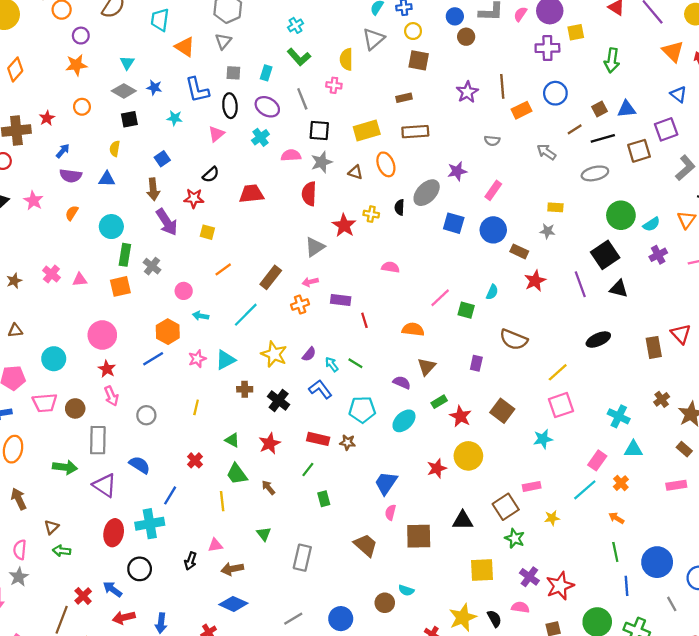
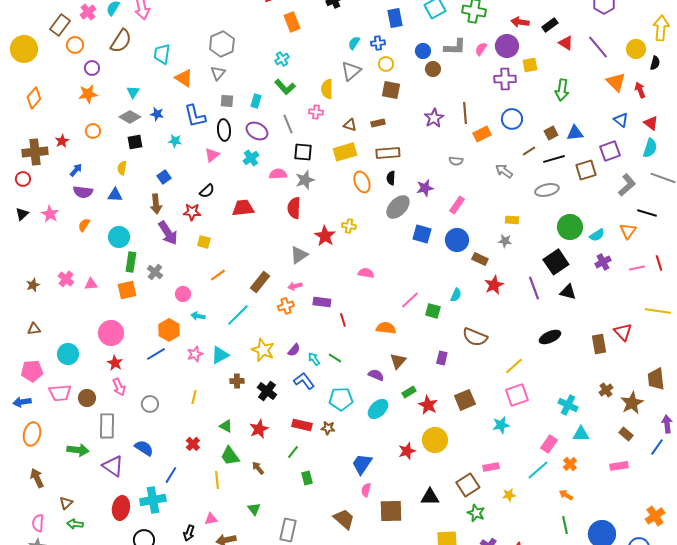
brown triangle: (355, 172) -> (350, 125), moved
black semicircle: (399, 207) -> (391, 178), moved
brown square: (502, 411) -> (465, 400), turned 30

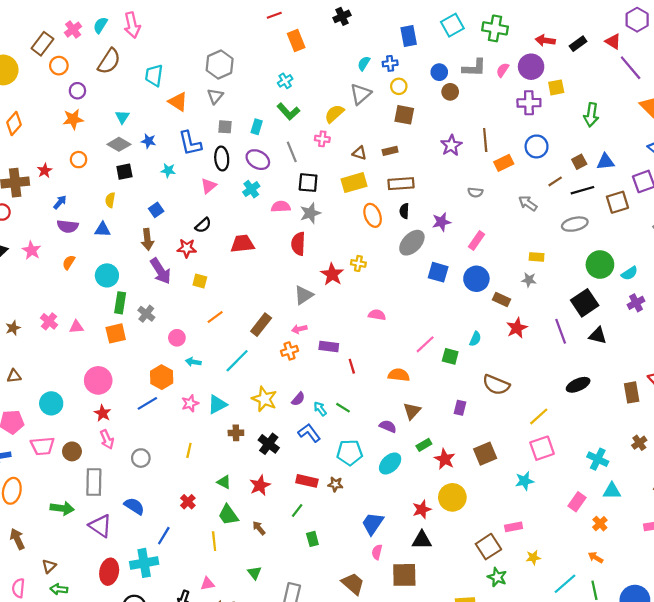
red triangle: (566, 43) -> (613, 42), moved
yellow semicircle: (327, 89) -> (334, 114), turned 48
cyan line: (538, 470) -> (565, 584), moved
black triangle: (430, 497) -> (422, 540), moved

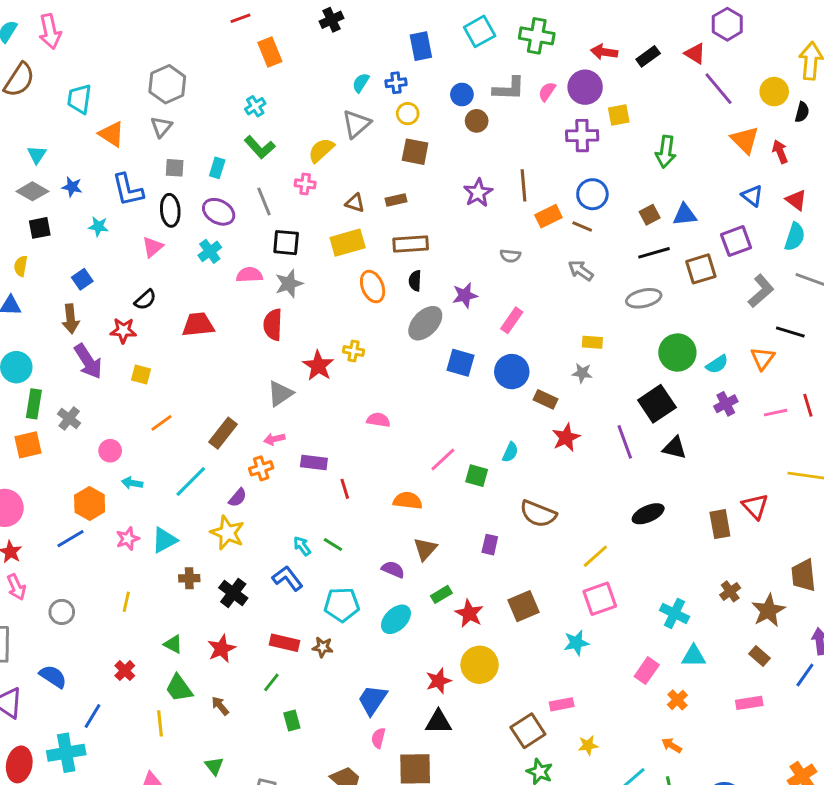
brown line: (555, 181) -> (582, 226), moved, turned 56
purple semicircle: (298, 399) -> (238, 498), moved

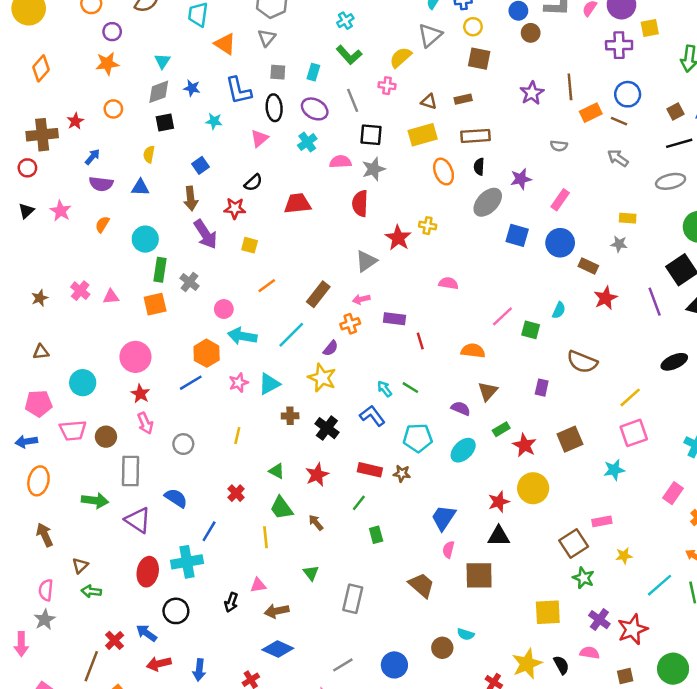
gray diamond: (32, 191) -> (159, 92), turned -50
cyan arrow: (132, 483) -> (242, 336), size x1.6

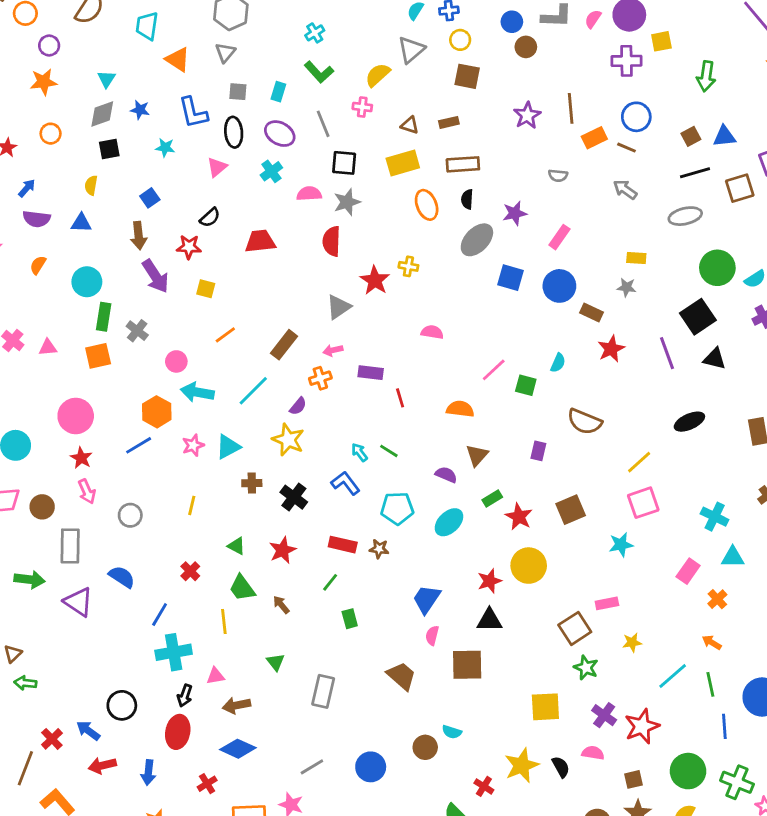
cyan cross: (187, 562) -> (174, 652), moved
red ellipse: (148, 572) -> (178, 732), moved

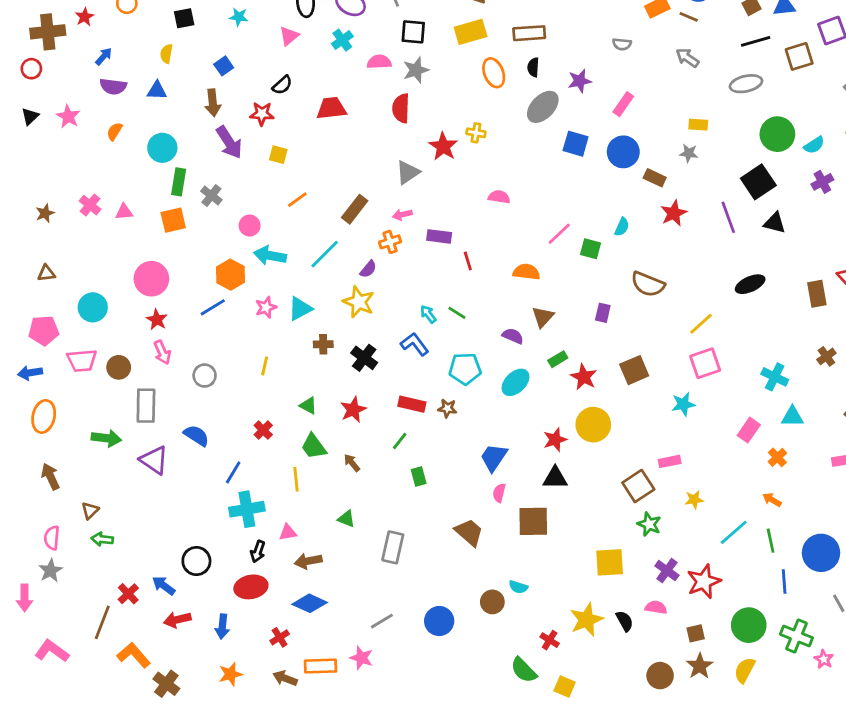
green triangle: (276, 662) -> (346, 519), turned -30
red ellipse: (178, 732) -> (251, 587), turned 68

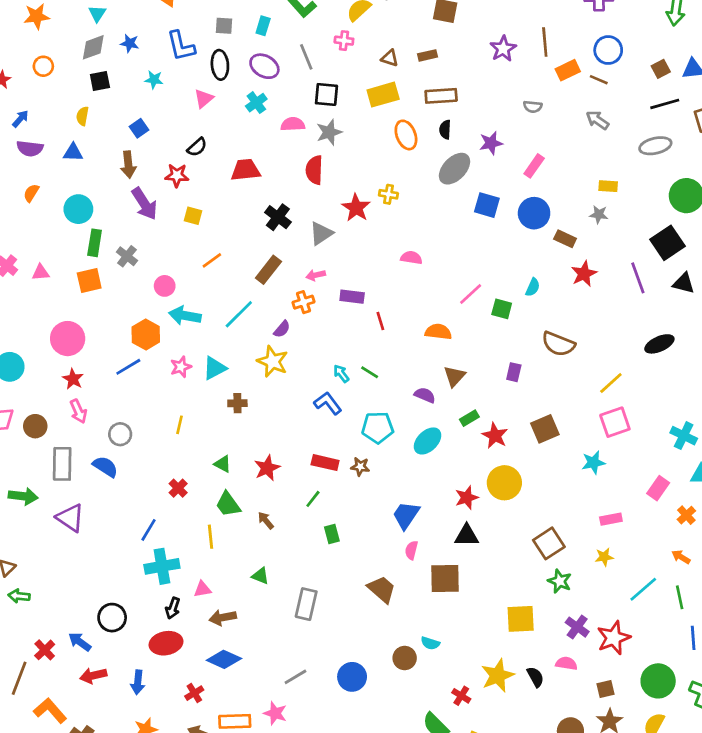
black cross: (364, 358) -> (278, 217), moved
blue semicircle: (196, 436) -> (105, 467), moved
pink rectangle: (670, 461) -> (611, 519), moved

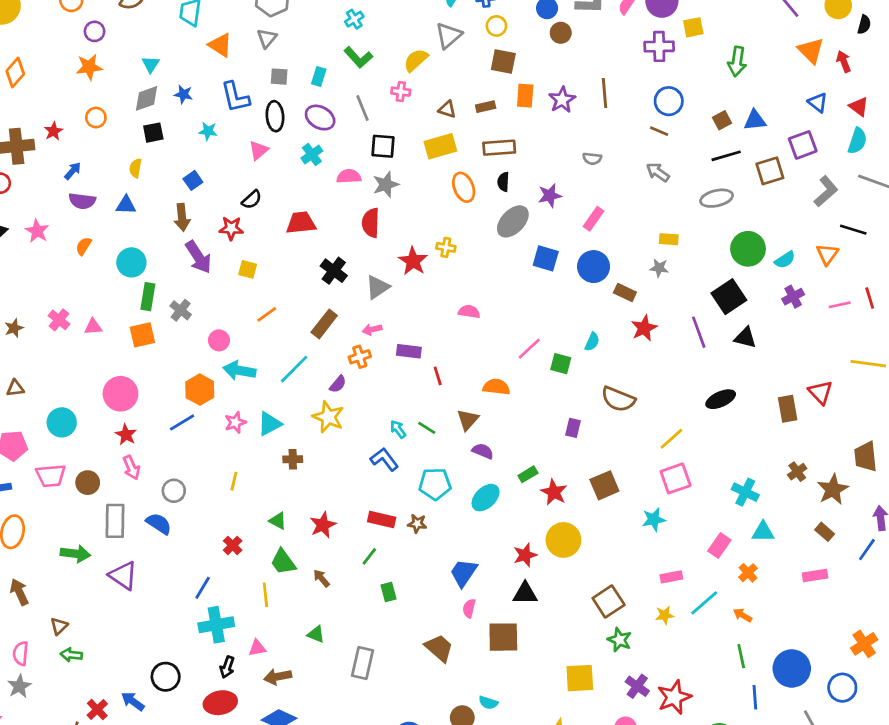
orange rectangle: (568, 70) -> (525, 96), moved, turned -60
brown triangle: (455, 376) -> (468, 420), moved
cyan line: (643, 589) -> (704, 603), moved

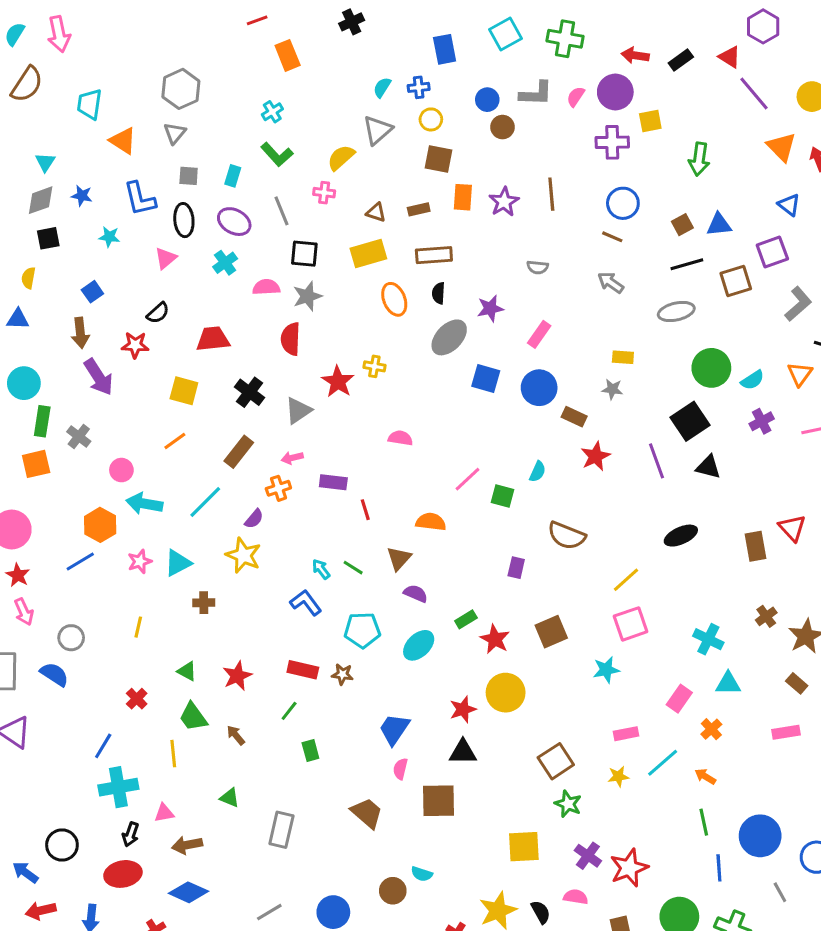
yellow square: (248, 269) -> (184, 391), moved, size x1.4

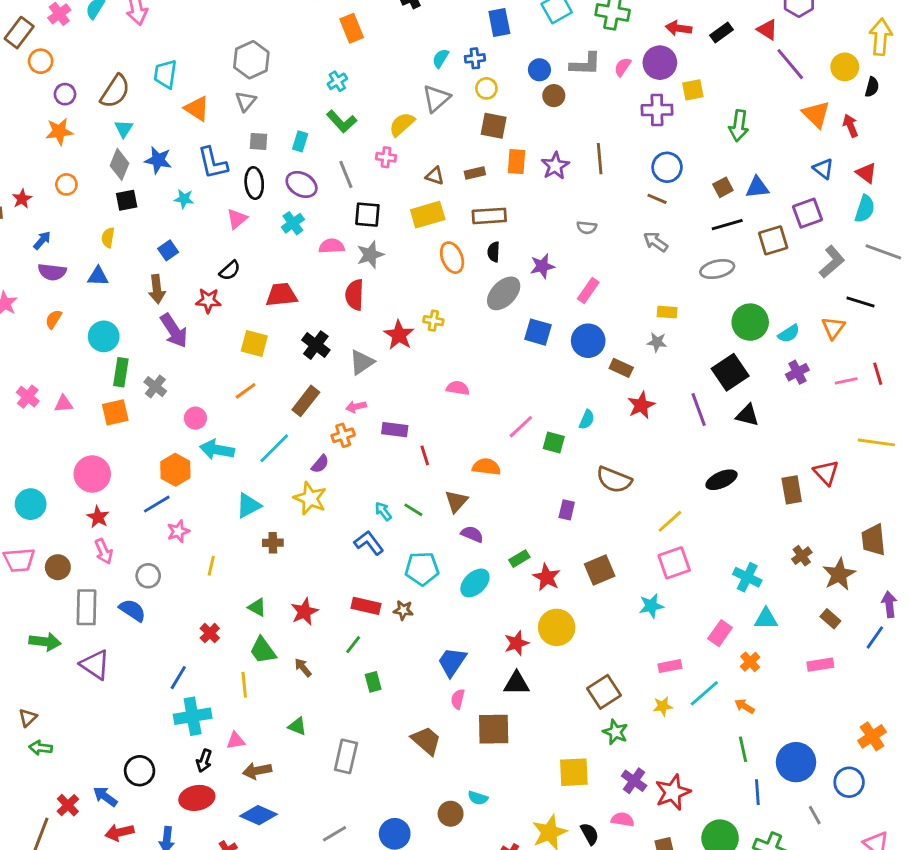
brown semicircle: (27, 84) -> (115, 91), moved
blue star: (82, 196) -> (158, 160), size x1.4
gray diamond: (41, 200) -> (119, 164), turned -48
pink star: (140, 561) -> (178, 531), moved

